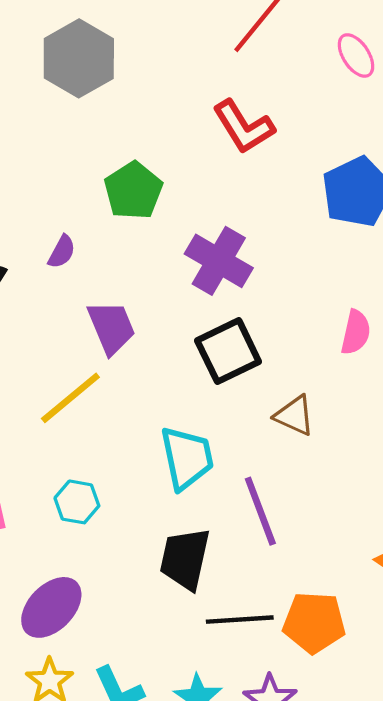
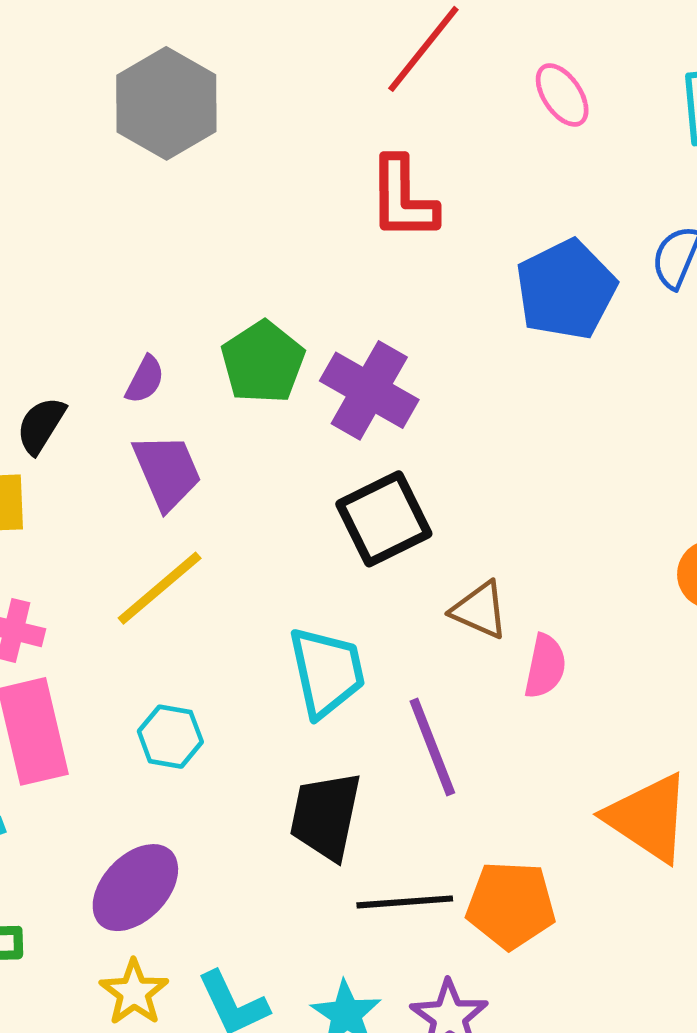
red L-shape: (244, 127) -> (403, 198), turned 32
green pentagon: (133, 191) -> (263, 362), moved
purple trapezoid: (111, 327) -> (167, 471), moved
pink semicircle: (356, 332) -> (545, 666), moved

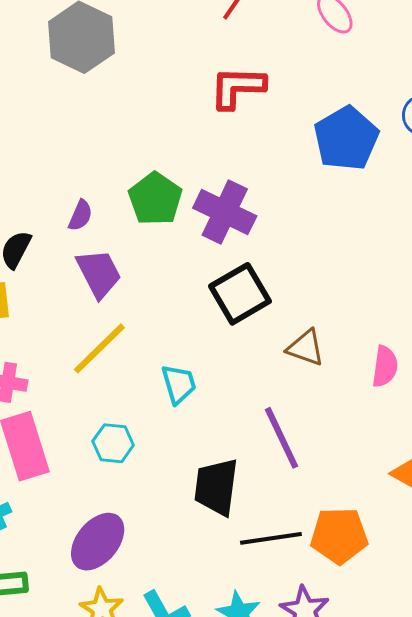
red L-shape: (403, 198) -> (237, 87), turned 96
pink semicircle: (545, 666) -> (385, 366), moved
cyan trapezoid: (327, 672) -> (179, 384), moved, size x0.7

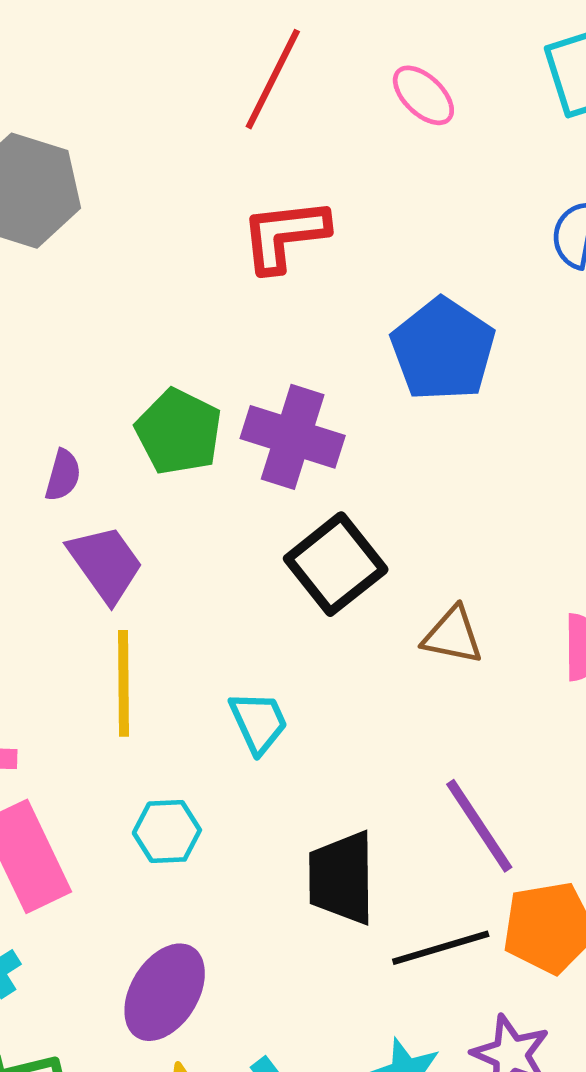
blue pentagon: (346, 138) -> (443, 350), moved
yellow line: (99, 348) -> (124, 683), turned -38
purple line: (282, 438) -> (479, 826), moved

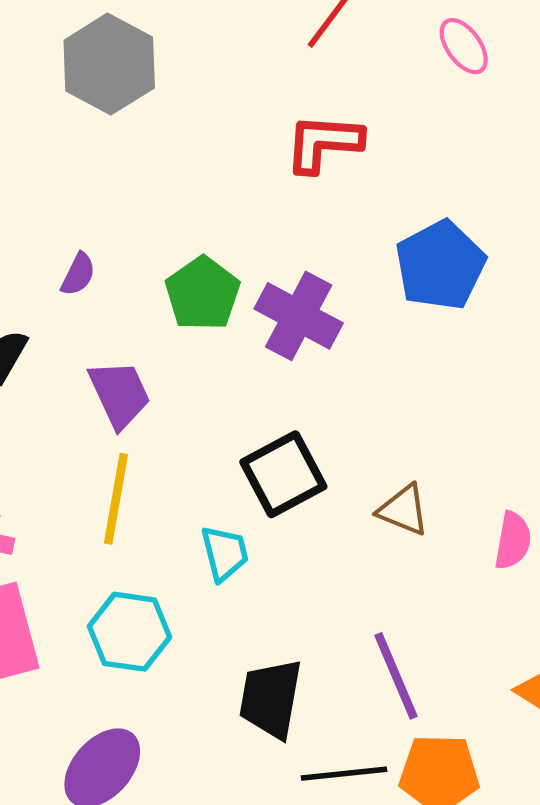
purple semicircle: (63, 475) -> (78, 274), moved
black square: (336, 564) -> (283, 474), moved
cyan hexagon: (167, 832) -> (130, 632), size x1.4

